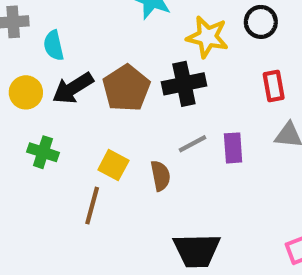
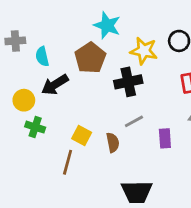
brown pentagon: (126, 88) -> (90, 58), moved
yellow circle: (26, 92) -> (24, 100), moved
purple rectangle: (233, 148) -> (165, 138), moved

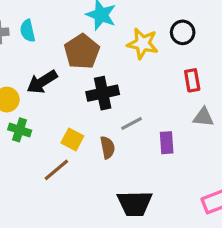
cyan semicircle: (42, 56) -> (28, 31), moved
black cross: (128, 82) -> (103, 93), moved
brown line: (68, 162) -> (56, 170), turned 35

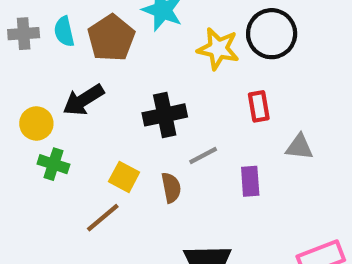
black circle: (183, 32) -> (272, 34), size x1.5
brown pentagon: (82, 52) -> (111, 38), moved
red rectangle: (192, 80) -> (259, 106), moved

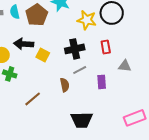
black arrow: (83, 100) -> (24, 44), turned 36
black cross: (165, 115) -> (75, 49), moved
yellow square: (124, 177) -> (43, 55), moved

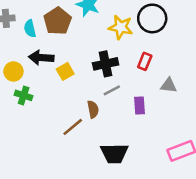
cyan semicircle: (15, 12) -> (30, 29), moved
red rectangle: (106, 47) -> (145, 61), turned 32
yellow square: (43, 55) -> (65, 71), turned 32
brown line: (33, 99) -> (73, 127), moved

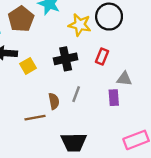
gray line: (112, 90) -> (76, 94), moved, turned -42
purple rectangle: (140, 106) -> (114, 98), moved
brown line: (73, 127) -> (35, 118), turned 30

